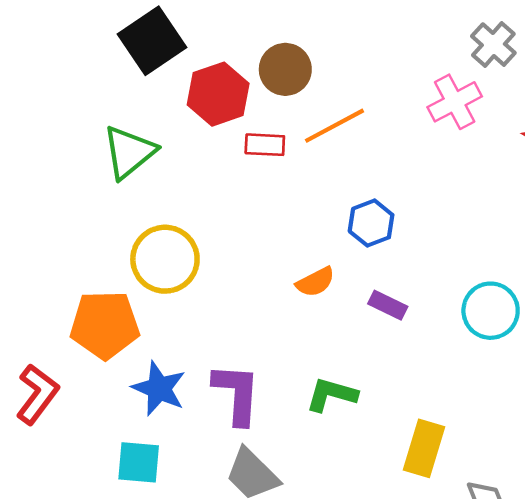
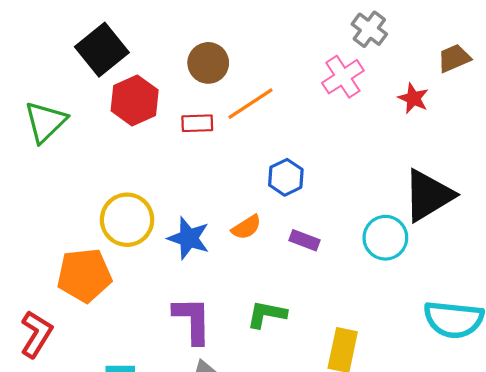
red hexagon: (218, 94) -> (135, 100), moved
green triangle: (129, 152) -> (45, 122), moved
blue star: (159, 388) -> (189, 238), moved

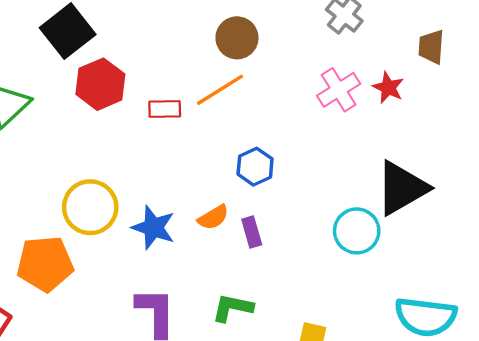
brown trapezoid: (454, 58) -> (431, 47), turned -64
brown circle: (208, 63) -> (237, 38), moved
pink cross: (343, 77) -> (339, 90), moved
purple rectangle: (305, 240) -> (252, 232), moved, turned 52

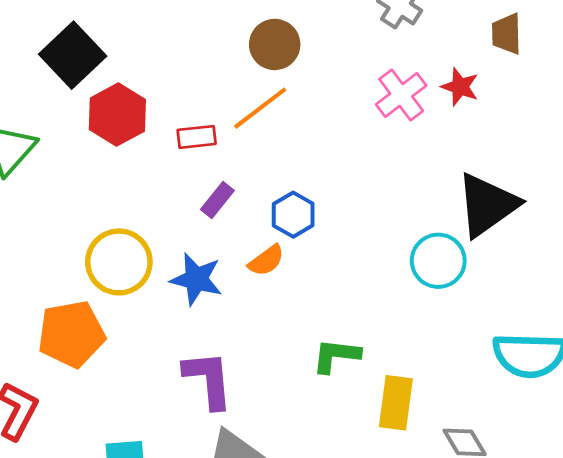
blue hexagon: (255, 167) -> (293, 215), moved
purple rectangle: (252, 232) -> (217, 200), moved, turned 60
green L-shape: (232, 308) -> (336, 356), moved

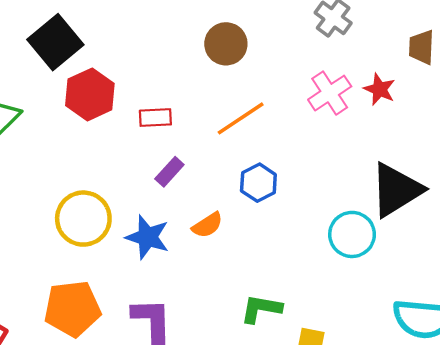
orange line: (260, 108) -> (241, 118), moved
blue hexagon: (293, 215) -> (258, 183), moved
orange pentagon: (71, 334) -> (72, 309), moved

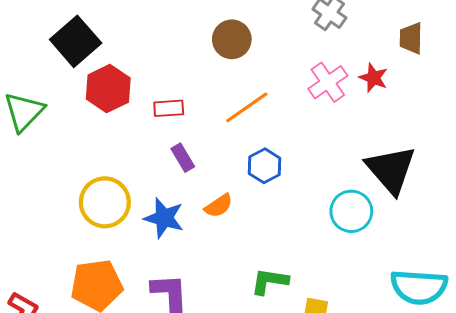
purple rectangle: (169, 172) -> (183, 158), turned -72
black triangle: (396, 190) -> (391, 170), turned -38

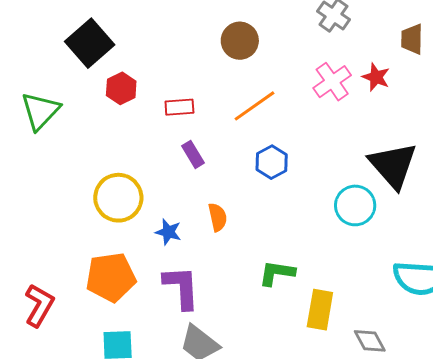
red hexagon: (108, 89) -> (121, 88), size x0.7
orange semicircle: (219, 206) -> (218, 217), moved, turned -68
blue star: (164, 218) -> (168, 232), moved, size x0.7

